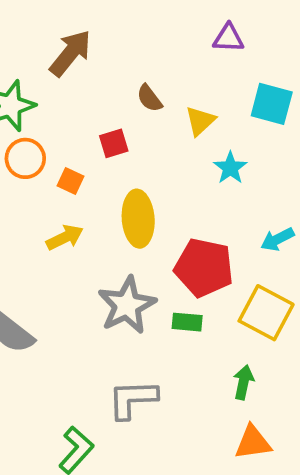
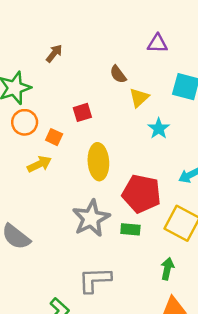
brown arrow: (70, 53) -> (54, 53), size x0.6
brown semicircle: (149, 98) -> (118, 74), moved
yellow arrow: (65, 237) -> (39, 164), moved

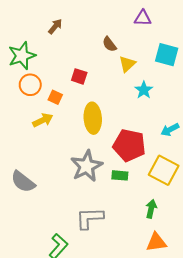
red square: (82, 112) -> (79, 76), turned 35

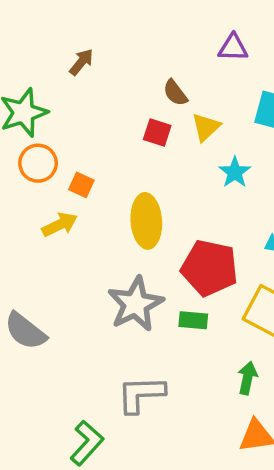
red square: (79, 76) -> (157, 132), moved

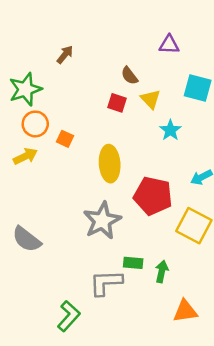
yellow triangle: (206, 127) -> (151, 99), turned -30
yellow arrow: (60, 225) -> (25, 156), moved
green rectangle: (193, 320) -> (133, 263), moved
green arrow: (247, 378) -> (162, 271), moved

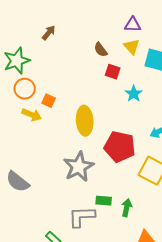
yellow triangle: (151, 99) -> (132, 47), moved
red square: (117, 103) -> (113, 72), moved
yellow arrow: (25, 156) -> (32, 115), moved, turned 48

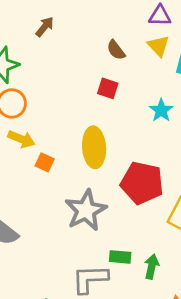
red square: (113, 72) -> (108, 88), moved
orange square: (49, 101) -> (45, 162), moved

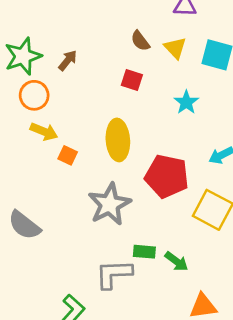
brown arrow: (45, 27) -> (68, 60), moved
yellow triangle: (158, 46) -> (175, 48), moved
green arrow: (152, 267) -> (177, 261), turned 115

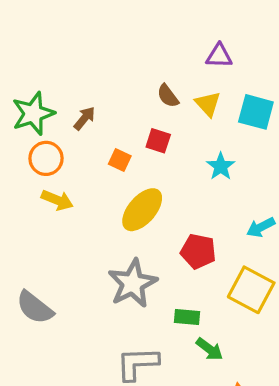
yellow ellipse: (118, 140) -> (142, 210), turned 45
orange square: (68, 155) -> (120, 160), moved
red pentagon: (167, 176) -> (198, 251), size x0.7
green rectangle: (144, 252) -> (187, 317), moved

